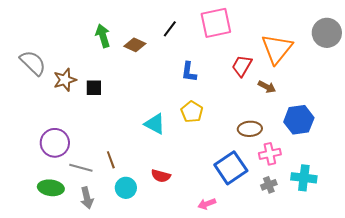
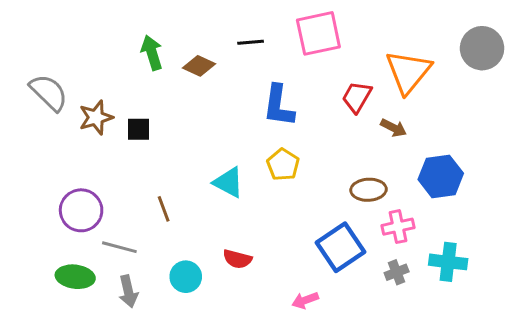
black line: (170, 29) -> (251, 42), turned 48
blue L-shape: (189, 72) -> (279, 106), size x1.4
brown line: (111, 160) -> (164, 209), moved

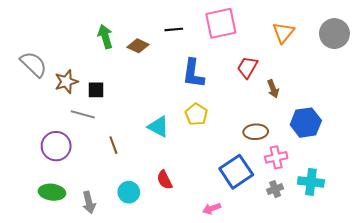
orange triangle: (408, 72) -> (283, 33), moved, size x0.7
brown arrow: (394, 128) -> (273, 89), turned 42
gray line: (119, 247) -> (83, 114), moved
red semicircle: (237, 259) -> (165, 180), turned 48

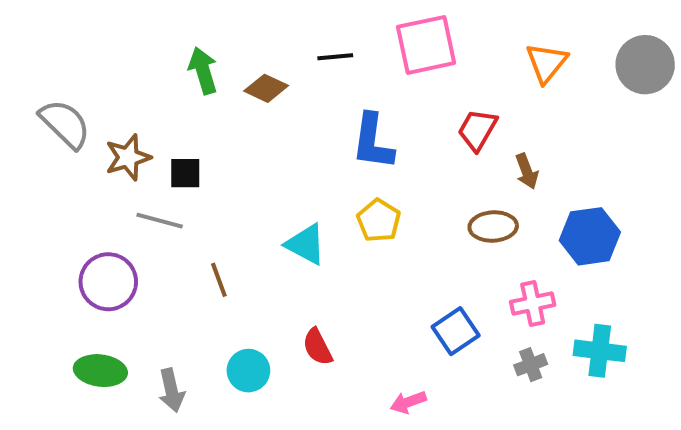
brown ellipse: (256, 132) -> (493, 226), moved
blue square: (236, 172) -> (456, 331), size x0.7

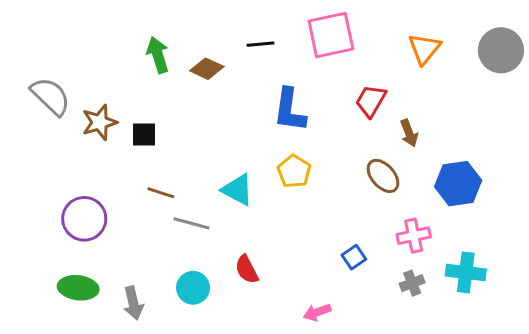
gray line: (160, 221) -> (192, 223), moved
brown ellipse: (493, 226) -> (383, 176), turned 52
brown line: (219, 280) -> (161, 193), moved, turned -52
blue square: (456, 331) -> (354, 257), size x0.7

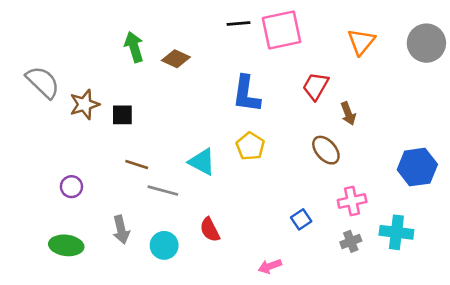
black line: (260, 44) -> (239, 23), moved
blue hexagon: (458, 184) -> (417, 167), moved
purple circle: (84, 219) -> (71, 187), size x0.6
gray arrow: (133, 303) -> (121, 230), moved

